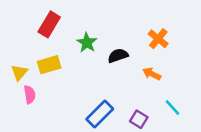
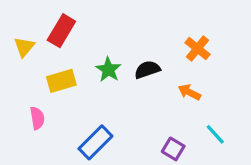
green star: (87, 43) -> (108, 70), moved
yellow triangle: (19, 72) -> (24, 47), moved
blue rectangle: (100, 114) -> (95, 142), moved

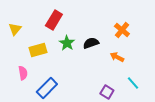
red rectangle: (61, 31) -> (54, 20), moved
blue rectangle: (95, 142) -> (47, 88), moved

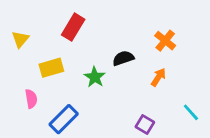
green star: (67, 43) -> (95, 77), moved
orange arrow: (117, 57) -> (158, 77), turned 96
cyan line: (133, 83) -> (191, 112), moved

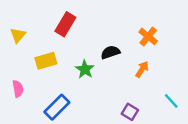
pink semicircle: (31, 99) -> (18, 89), moved

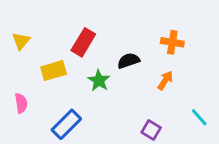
red rectangle: (65, 24) -> (83, 42), moved
orange cross: (148, 36) -> (172, 42), turned -30

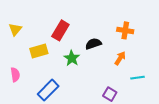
cyan line: (199, 117) -> (138, 78), moved, turned -56

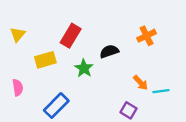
orange cross: (125, 30) -> (147, 36), turned -35
orange arrow: (120, 58) -> (141, 83), moved, turned 104

